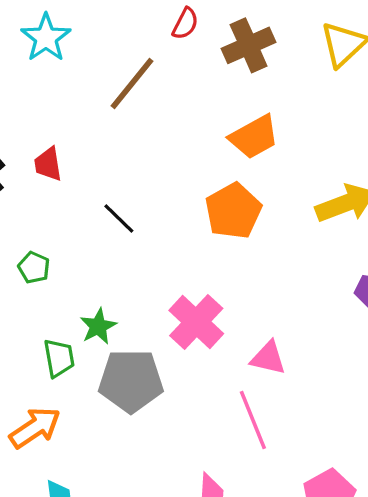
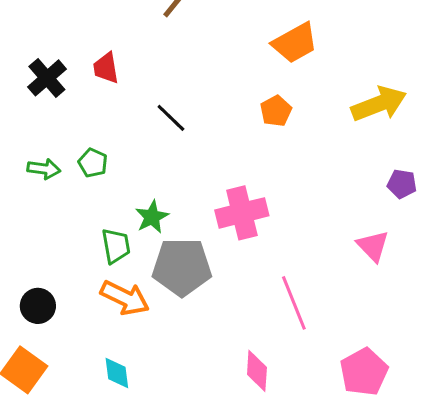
orange pentagon: (233, 211) -> (276, 111), size x0.6
pink cross: (196, 322) -> (242, 213), turned 33
pink triangle: (268, 358) -> (373, 246), moved, turned 33
orange arrow: (35, 428) -> (125, 298), moved, turned 60

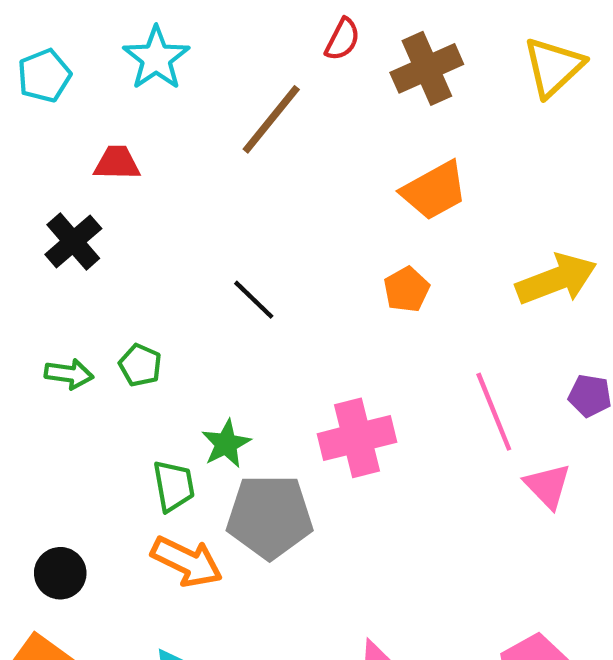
red trapezoid: (106, 68) -> (117, 163), moved, turned 100
pink line: (294, 303) -> (494, 412), moved

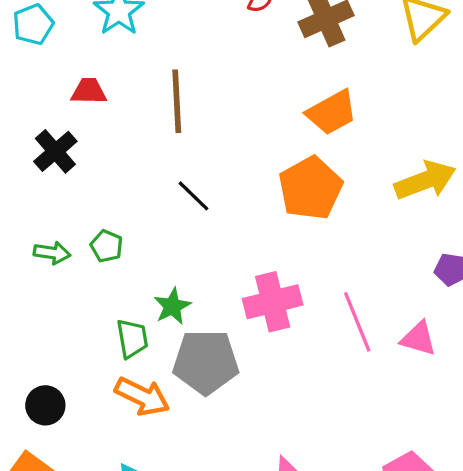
brown line: (271, 119) -> (177, 101), moved, turned -42
orange pentagon: (406, 290) -> (310, 188), size x1.8
pink line: (494, 412) -> (357, 322), moved
pink triangle: (548, 486) -> (418, 339), turned -30

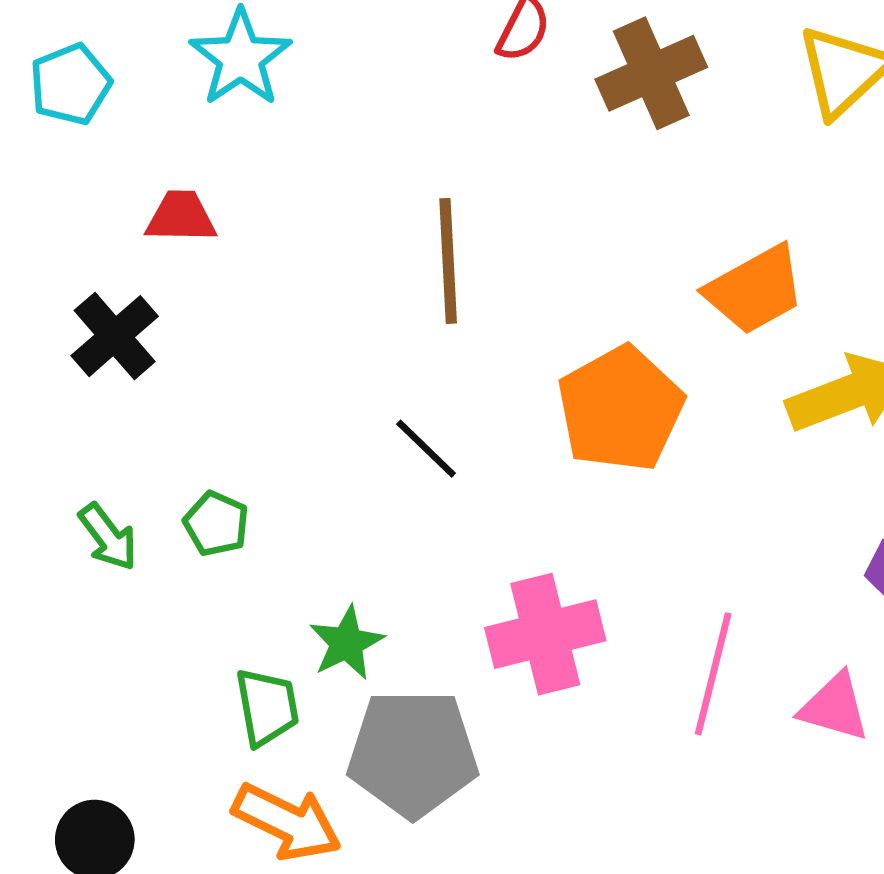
brown line: (177, 101) -> (448, 261), moved
orange trapezoid: (332, 112) -> (755, 290), moved
black line: (193, 196) -> (426, 449), moved
green arrow: (52, 253) -> (108, 537), turned 45
pink line: (357, 322) -> (713, 674), turned 36

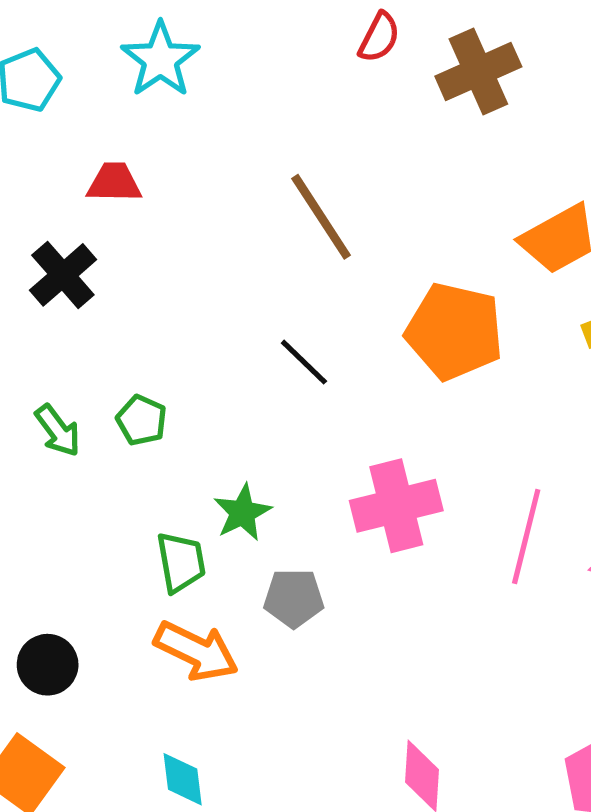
brown line: (448, 261) -> (321, 217), turned -30
orange pentagon: (620, 409) -> (454, 331), turned -30
gray pentagon: (413, 753) -> (294, 598), size x0.6

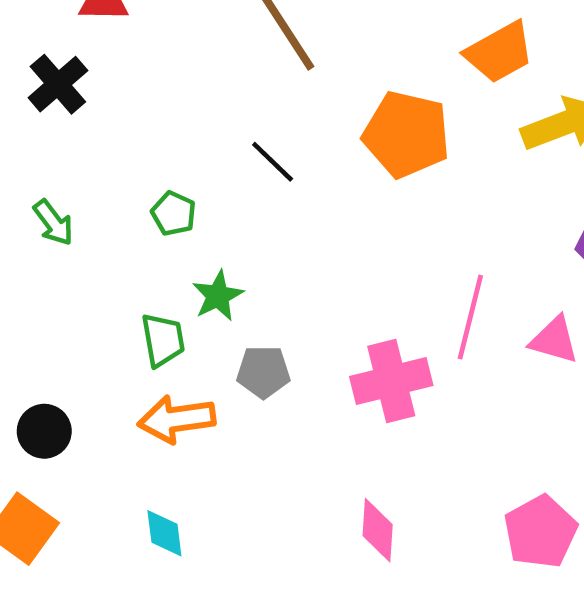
green pentagon: (142, 420) -> (174, 214), moved
pink cross: (396, 506) -> (391, 381), moved
orange arrow: (196, 651) -> (177, 419), turned 146

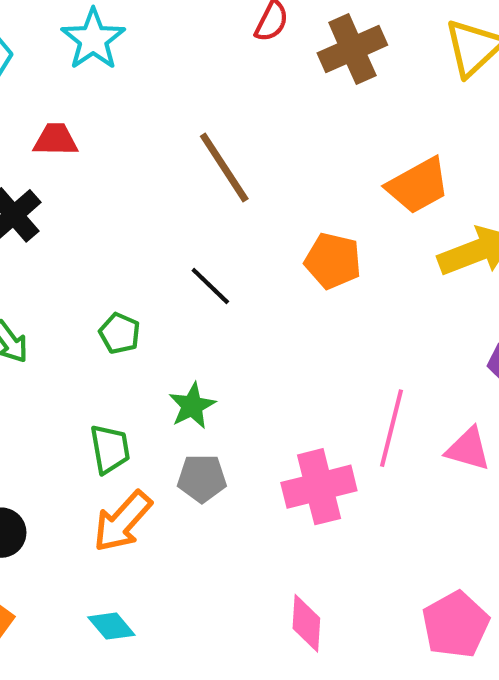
orange pentagon: (406, 134) -> (333, 261), size x0.7
green star: (218, 296) -> (192, 406), moved
orange arrow: (177, 419) -> (122, 521), turned -40
cyan diamond: (164, 533) -> (111, 626), turned -33

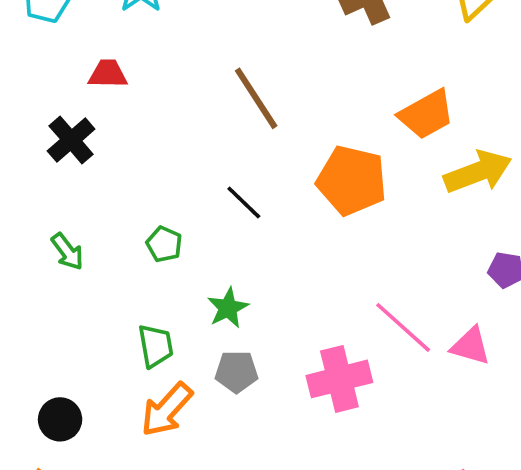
orange pentagon: (333, 261) -> (352, 180), size x1.4
pink line: (391, 428) -> (403, 327), turned -62

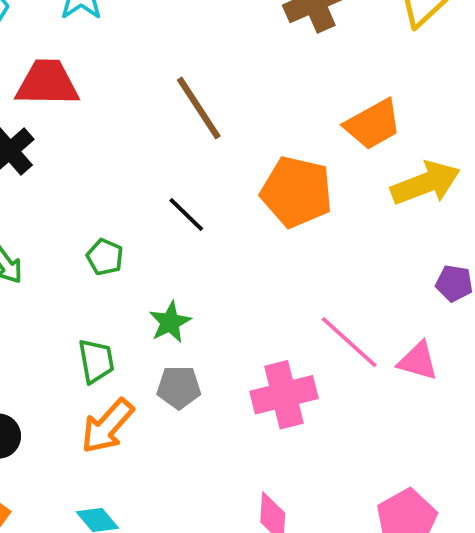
red trapezoid: (108, 74) -> (47, 83), size x1.6

